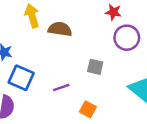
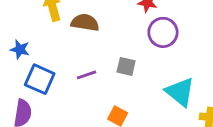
purple line: (61, 87) -> (86, 75), moved

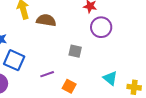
purple line: (86, 75) -> (47, 74), moved
cyan triangle: (180, 92) -> (110, 78), moved, size x0.7

